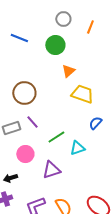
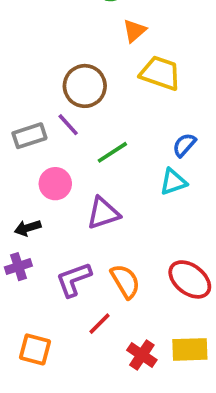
brown circle: (24, 93) -> (85, 86), moved
blue semicircle: (95, 123) -> (184, 145), moved
cyan triangle: (77, 148) -> (173, 182), moved

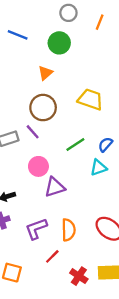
orange triangle: (134, 31) -> (45, 73), moved
green line: (112, 152) -> (75, 144), moved
pink circle: (55, 184) -> (38, 166), moved
orange semicircle: (125, 281) -> (68, 230), turned 30

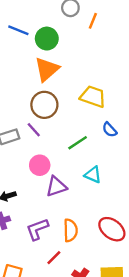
orange line: (100, 22) -> (93, 21), moved
green circle: (59, 43) -> (47, 39), moved
orange triangle: (45, 73) -> (47, 69), size x1.6
blue semicircle: (105, 144) -> (110, 130), moved, turned -84
cyan triangle: (98, 168) -> (93, 175), moved, turned 42

